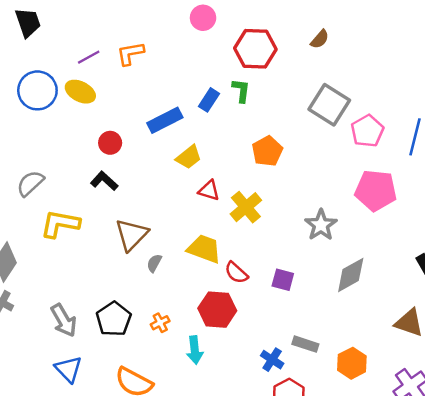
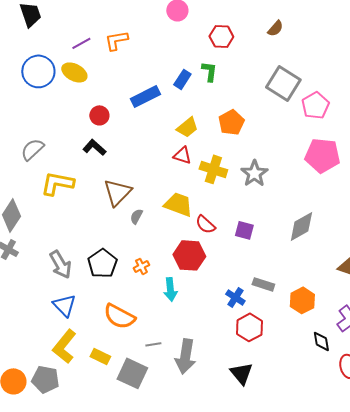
red hexagon: (255, 49) -> (221, 36), size x0.7
yellow trapezoid: (189, 157) -> (187, 127), moved
yellow cross: (246, 207) -> (213, 169), turned -32
gray star: (321, 225) -> (254, 173), moved

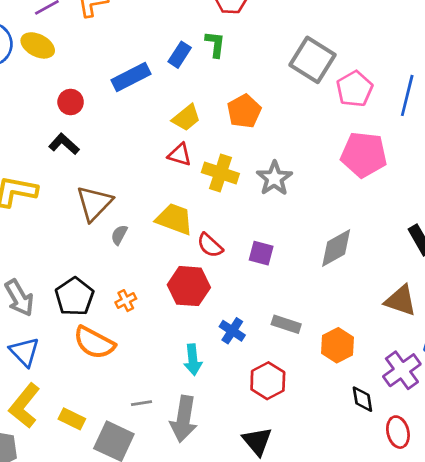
cyan arrow: (170, 289) -> (193, 360), moved
blue cross: (235, 297) -> (232, 331), moved
orange semicircle: (119, 316) -> (94, 343), moved

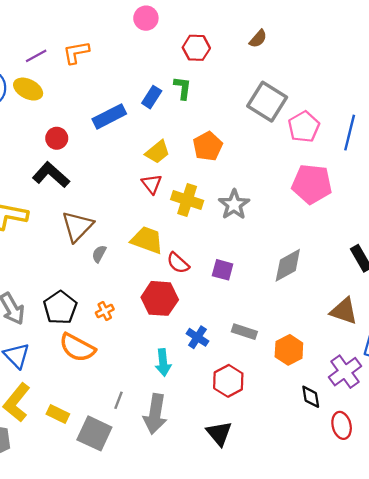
black L-shape: (64, 144) -> (51, 175), size x1.4
red triangle: (180, 155) -> (152, 184), turned 35
gray line: (142, 403) -> (118, 400), turned -60

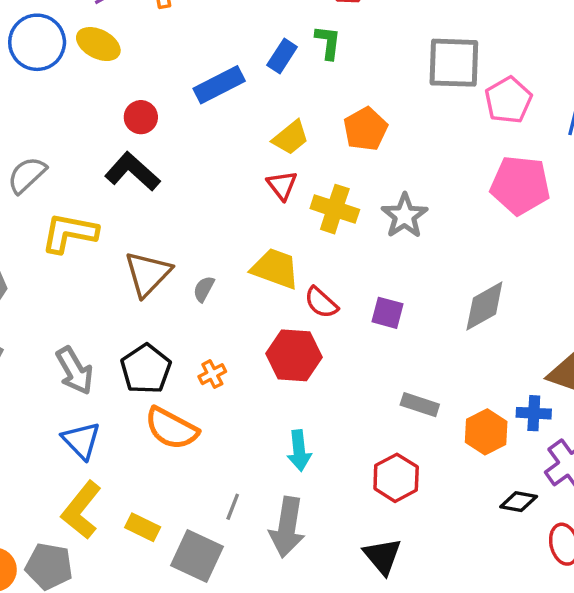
gray square: (267, 102) -> (454, 63), turned -30
brown triangle: (77, 226) -> (148, 274), moved
blue cross: (197, 337) -> (534, 413), moved, turned -30
black diamond: (311, 397) -> (519, 502), turned -70

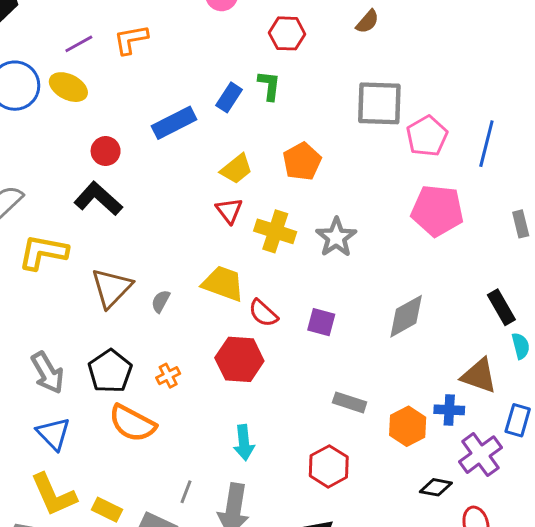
yellow L-shape: (81, 510) -> (53, 495), turned -63

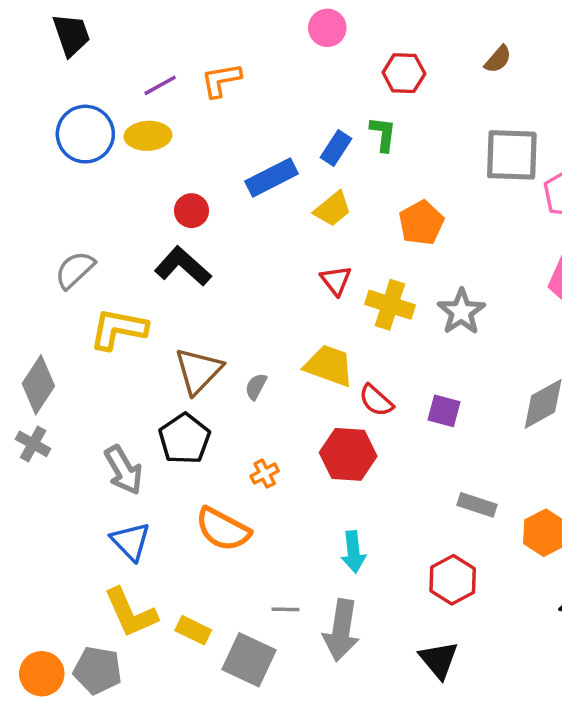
yellow ellipse: (68, 87) -> (148, 136), turned -30
yellow trapezoid: (236, 169) -> (333, 209), moved
black pentagon: (110, 371) -> (185, 439), moved
gray line: (186, 492) -> (286, 609), turned 70

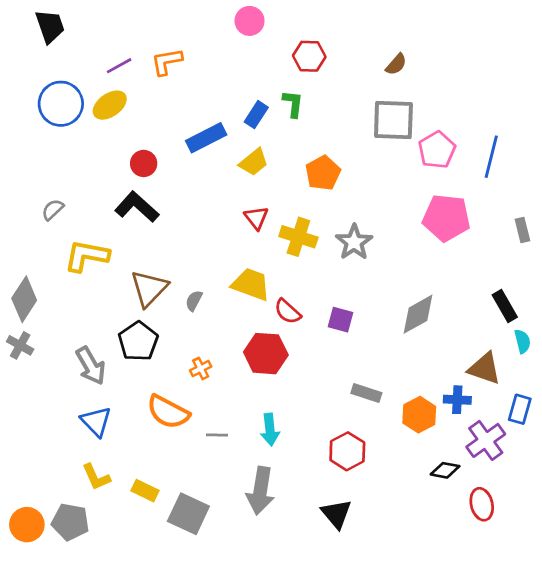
brown semicircle: (498, 59) -> (396, 64), moved
yellow ellipse: (148, 136) -> (110, 105), turned -32
gray semicircle: (75, 270) -> (53, 210), size x0.7
gray line: (286, 609) -> (217, 435), moved
yellow L-shape: (131, 613) -> (96, 477), size x0.7

